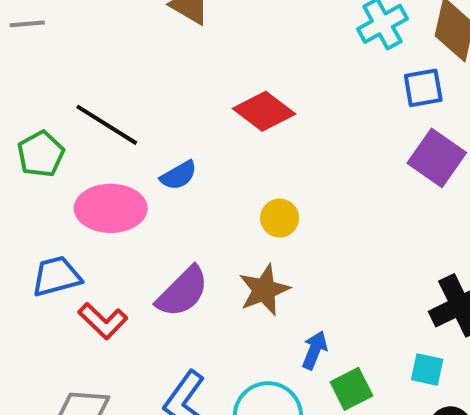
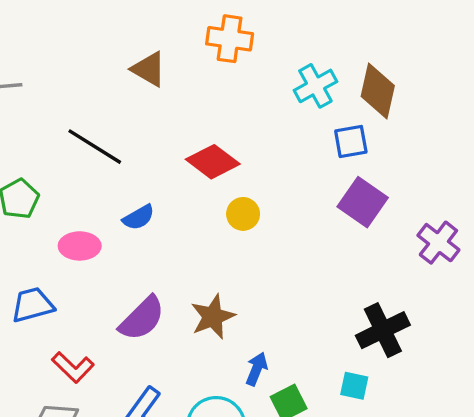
black line: (107, 125) -> (95, 147), moved
pink ellipse: (111, 208) -> (80, 246), size x0.7
yellow circle: (280, 218) -> (243, 214), moved
red L-shape: (103, 321) -> (73, 367), moved

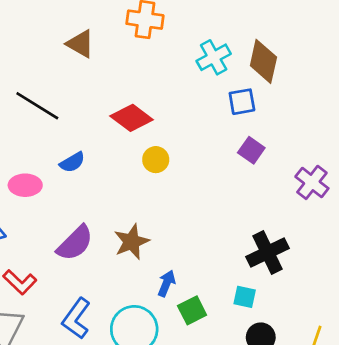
purple square: (363, 202) -> (251, 150), size x0.7

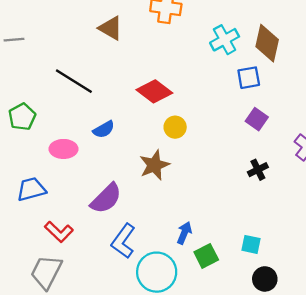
brown star: (132, 242) -> (154, 165), moved
black cross: (267, 252) -> (258, 170), moved, size x0.6
blue L-shape: (76, 318) -> (123, 241), moved

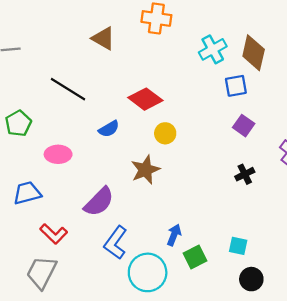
blue semicircle: (104, 129) -> (109, 129), moved

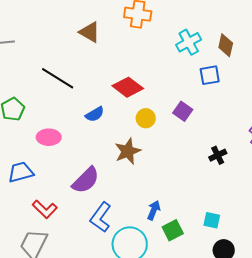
brown diamond: (254, 53) -> (226, 45), size x0.7
purple square: (244, 126) -> (183, 111), moved

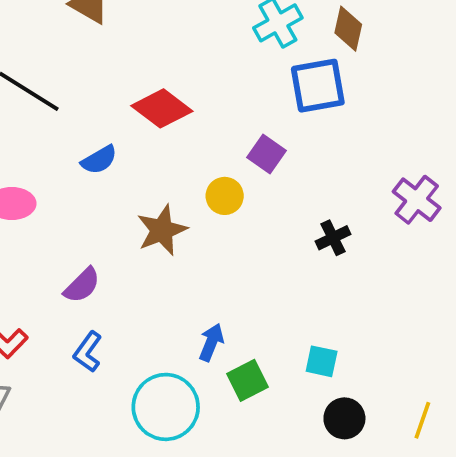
blue square: (210, 75) -> (318, 86), size x1.4
yellow circle: (146, 118) -> (225, 196), moved
purple semicircle: (86, 180) -> (82, 285), size x0.7
blue L-shape: (101, 217) -> (88, 352), moved, size x0.7

